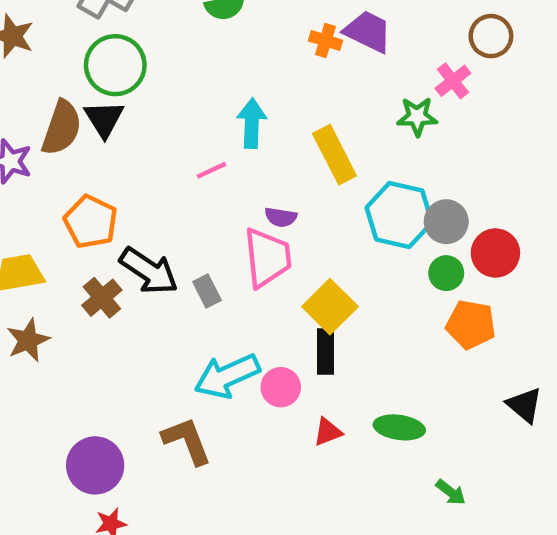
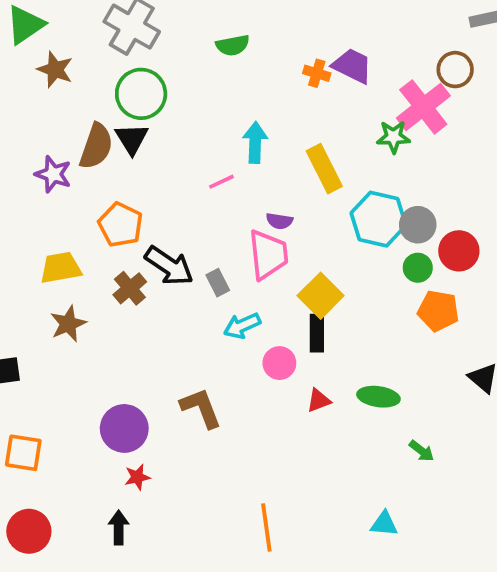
pink cross: (453, 81) -> (423, 107), size x1.8
cyan arrow: (227, 376) -> (242, 326), moved, size x0.7

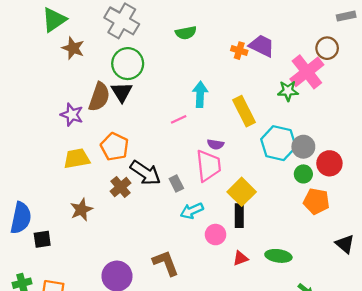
yellow trapezoid: (61, 268) -> (77, 159), moved

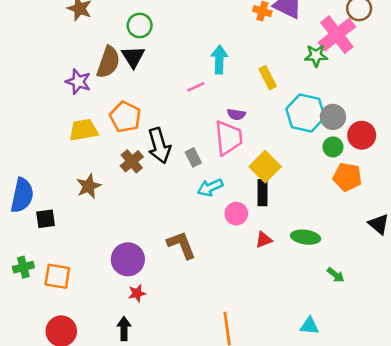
green circle: (128, 64) -> (140, 25), size x0.7
yellow rectangle: (244, 111) -> (268, 78), size x0.7
black arrow: (145, 173) -> (159, 146), turned 40

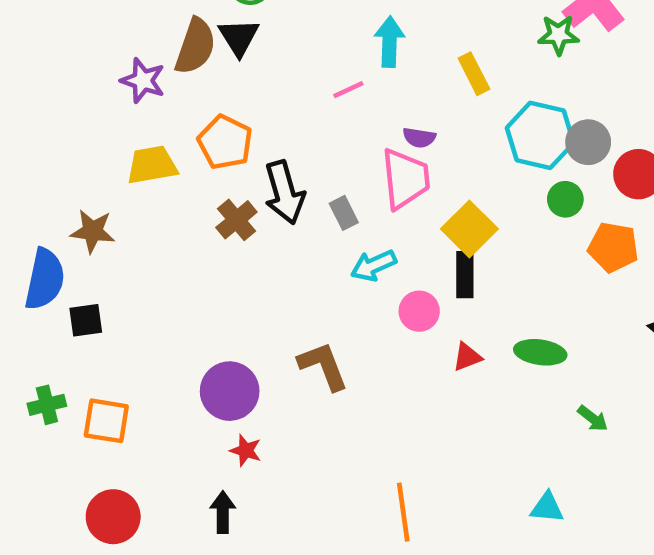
green circle: (333, 147) -> (565, 199), moved
brown star: (89, 186) -> (93, 231), moved, turned 30
red star: (137, 293) -> (246, 450), turned 30

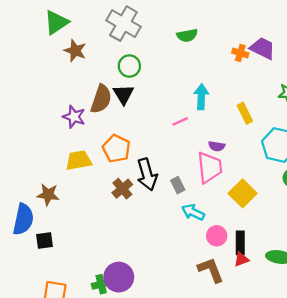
cyan arrow: (373, 265) -> (193, 212), turned 50
black rectangle: (465, 275) -> (240, 243), moved
brown L-shape: (323, 366) -> (211, 270), moved
green cross: (47, 405) -> (101, 284), moved

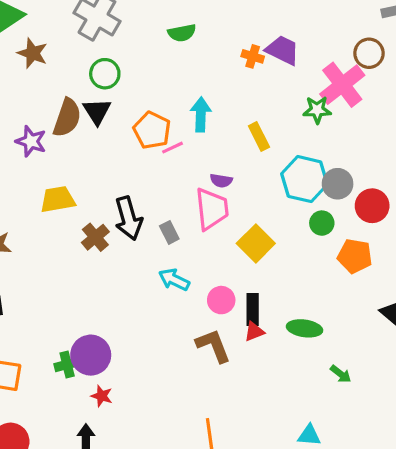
orange pentagon: (116, 149) -> (152, 130), moved
yellow trapezoid: (79, 160) -> (58, 199), moved
cyan arrow: (193, 212) -> (174, 280), moved

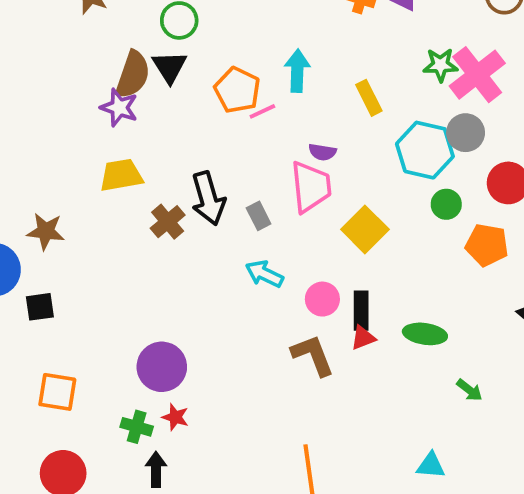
pink cross: (342, 85) -> (477, 75), moved
purple star: (31, 141) -> (119, 108), moved
gray circle: (338, 184) -> (466, 133), moved
green cross: (67, 365) -> (137, 427), moved, turned 30

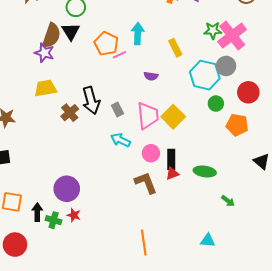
pink trapezoid: (311, 187) -> (148, 116), moved
black arrow: (156, 469) -> (37, 212), moved

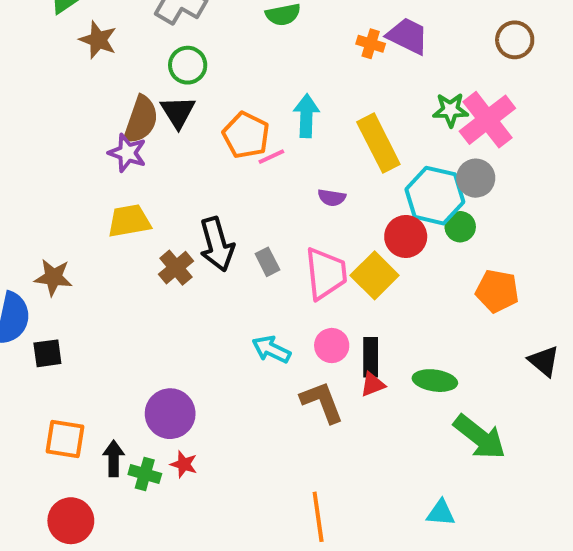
yellow rectangle: (175, 48) -> (378, 143), size x1.6
red circle: (248, 92) -> (406, 236), moved
green circle: (216, 104) -> (460, 227), moved
cyan arrow: (120, 140) -> (271, 349), moved
green arrow: (228, 201) -> (480, 437), size x2.0

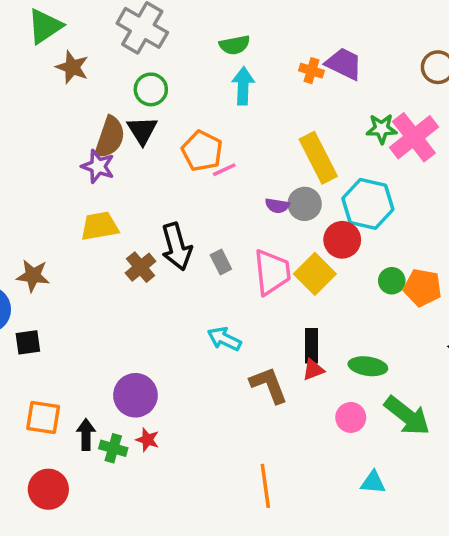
cyan arrow: (306, 116) -> (243, 86), moved
gray circle: (476, 178) -> (305, 204), moved
green circle: (460, 227) -> (392, 281), moved
pink circle: (332, 346) -> (351, 417), moved

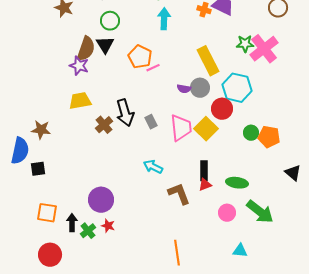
green cross: (113, 448) -> (88, 231), turned 35

